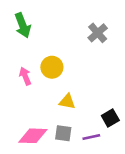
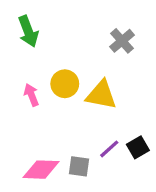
yellow triangle: (67, 102) -> (101, 95), moved, size x1.5
purple line: (91, 137) -> (109, 149), moved, turned -30

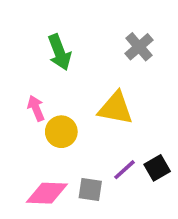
green arrow: (28, 31) -> (59, 52), moved
yellow circle: (65, 84) -> (61, 132), moved

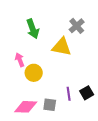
yellow triangle: (116, 108) -> (62, 47), moved
purple line: (125, 170) -> (69, 94), turned -56

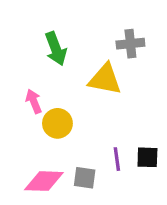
gray cross: (77, 26) -> (130, 44), turned 35
black square: (87, 93) -> (147, 157), turned 32

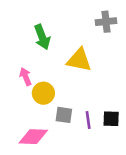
gray cross: (130, 44) -> (106, 22), moved
gray square: (85, 178) -> (64, 115), moved

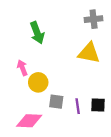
yellow triangle: (79, 60) -> (89, 53), moved

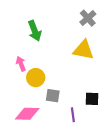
gray cross: (94, 19) -> (88, 18), turned -35
purple line: (78, 106) -> (73, 115), moved

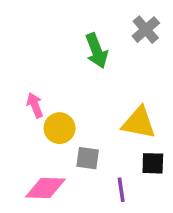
green arrow: (35, 31) -> (96, 51), moved
yellow triangle: (84, 50) -> (139, 123), moved

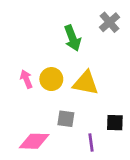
yellow triangle: (139, 123) -> (86, 83), moved
yellow circle: (60, 128) -> (51, 79), moved

